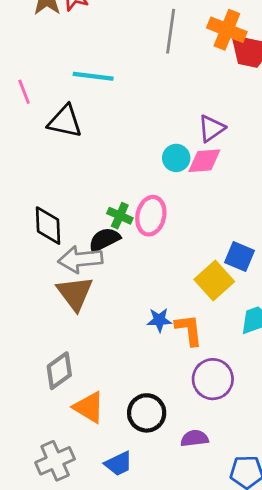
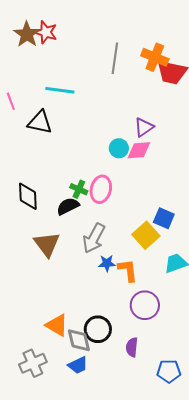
gray arrow: (80, 259) -> (94, 238), moved, turned -56
gray diamond: (59, 371) -> (79, 340), moved, turned -68
purple semicircle: (194, 438) -> (132, 347), turned -78

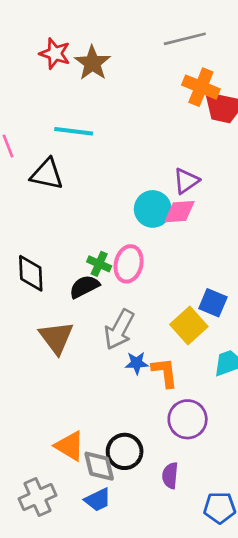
brown star: (27, 34) -> (92, 63), moved
gray line: (115, 58) -> (185, 39), moved, turned 68
cyan circle: (119, 148) -> (153, 209), size x1.4

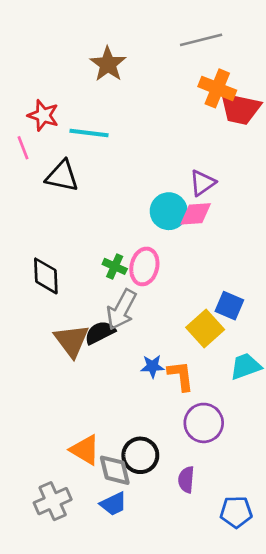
red star: (55, 54) -> (43, 115), moved
black semicircle: (84, 287) -> (100, 333), moved
gray arrow: (119, 330) -> (121, 310), moved

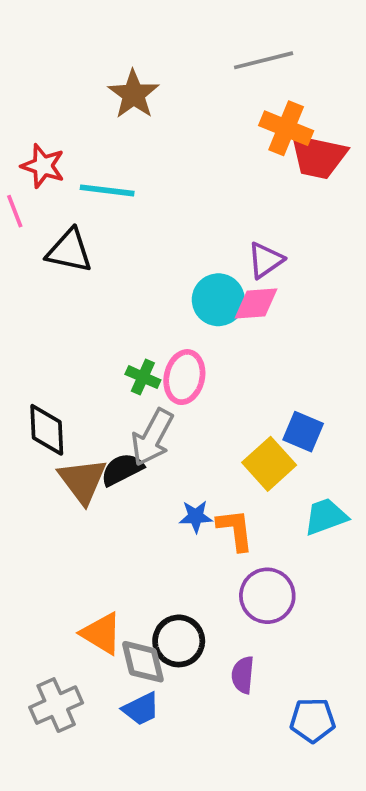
black diamond: (46, 276) -> (47, 430), moved

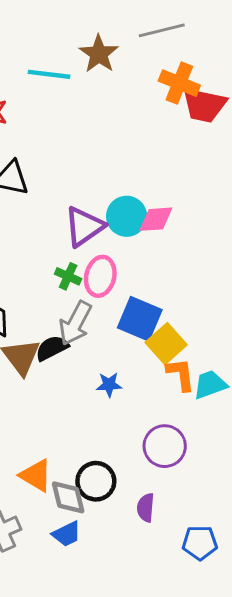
brown star: (133, 94) -> (99, 54), moved
cyan line: (107, 190) -> (49, 74), moved
purple triangle: (265, 260) -> (84, 227), moved, size x1.4
blue square: (303, 432) -> (140, 319), moved, size x1.4
orange L-shape: (235, 530) -> (181, 374), moved

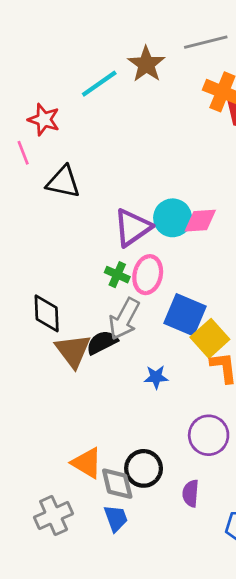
cyan line: (49, 74) -> (99, 84), turned -42
blue trapezoid: (67, 534) -> (116, 518), turned -84

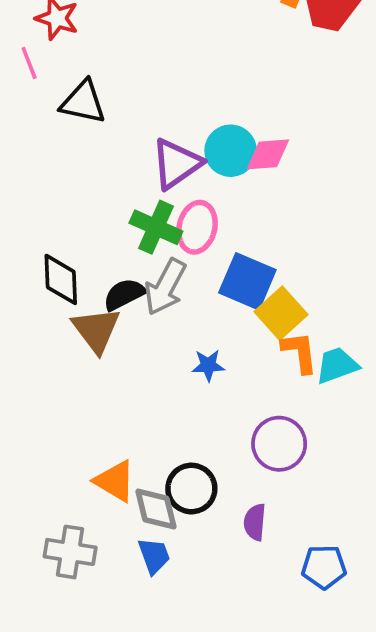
green cross: (117, 275) -> (156, 227), size x1.5
black semicircle: (102, 342) -> (124, 294), moved
gray cross: (54, 515) -> (70, 552), turned 33

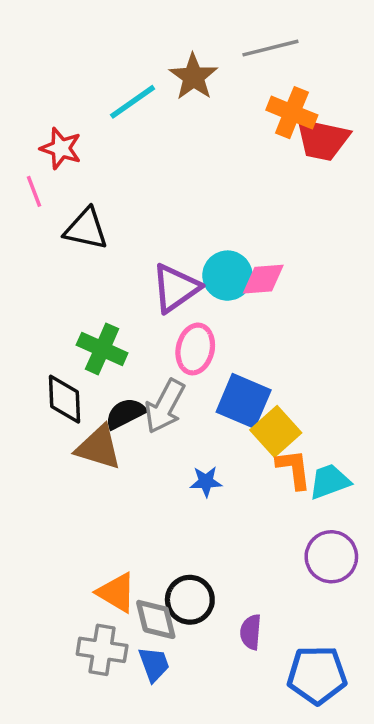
green cross: (156, 227) -> (102, 349), moved
brown triangle: (96, 330) -> (99, 447), turned -36
purple circle: (279, 444) -> (331, 557), moved
gray cross: (70, 552) -> (102, 650), moved
blue pentagon: (324, 567) -> (317, 675), size x1.4

